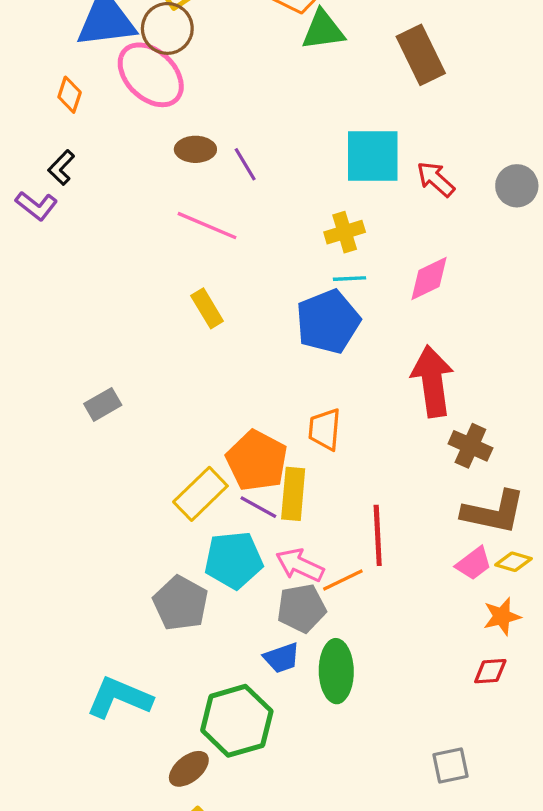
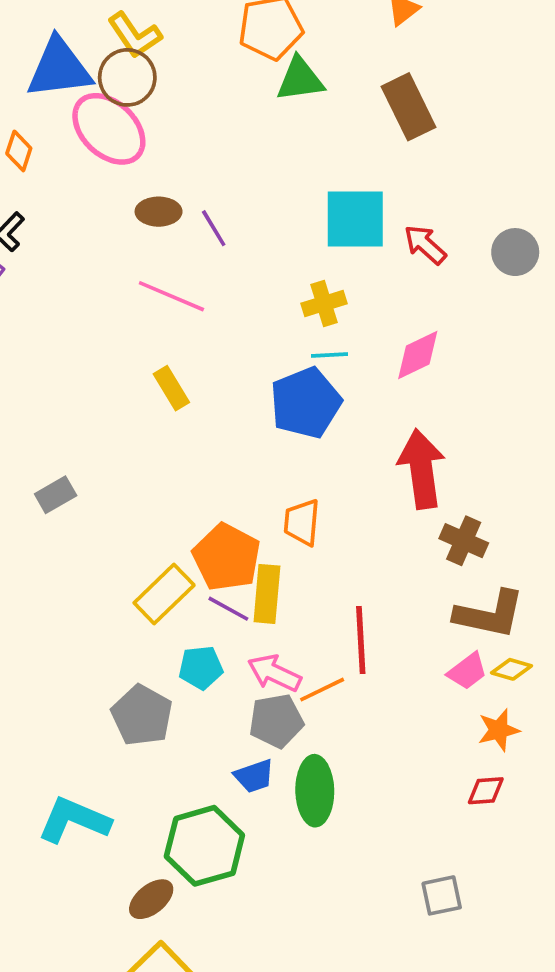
cyan pentagon: (234, 560) -> (201, 668), size x0.7

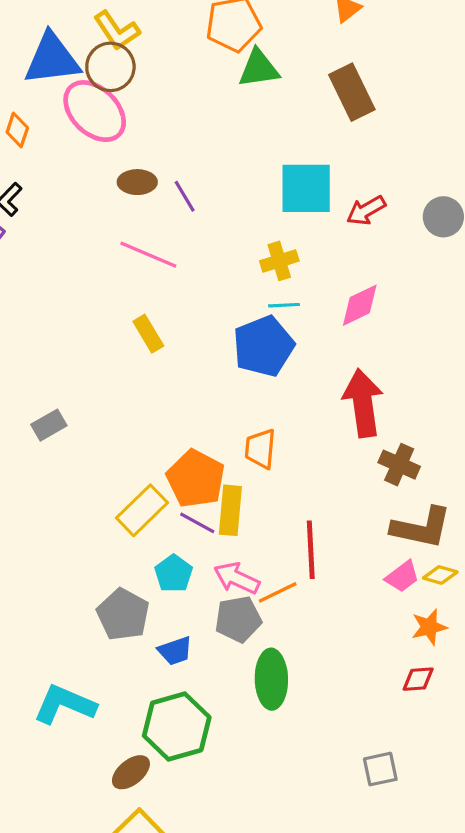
red arrow: (425, 245) -> (366, 210), turned -72
cyan pentagon: (201, 668) -> (174, 573), turned -30
blue trapezoid: (254, 776) -> (175, 651), moved

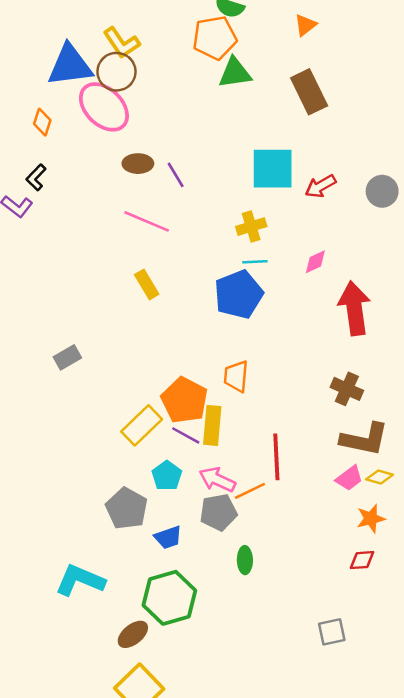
pink diamond: (360, 305) -> (315, 262), size x0.7
red arrow: (363, 403) -> (354, 308), moved
green ellipse: (271, 679) -> (245, 560), size x0.6

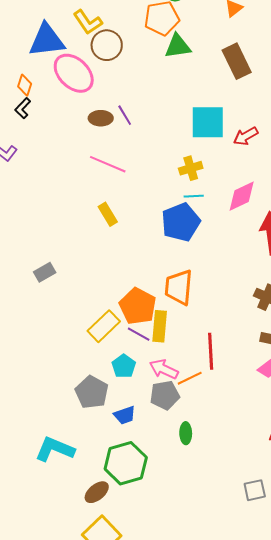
brown circle: (117, 72) -> (107, 45), moved
purple line: (176, 175) -> (125, 115), moved
black L-shape: (36, 177) -> (23, 108), moved
pink diamond: (315, 262) -> (242, 196), size x1.6
orange trapezoid: (236, 376) -> (179, 287), size x1.4

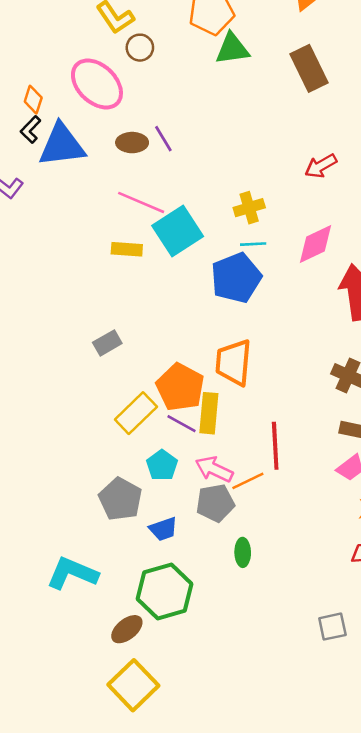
blue triangle: (47, 40) -> (62, 145), moved
brown circle: (107, 45) -> (140, 48), size x0.7
cyan square: (208, 122) -> (178, 231), moved, turned -33
yellow rectangle: (108, 214) -> (127, 249), moved, turned -55
gray rectangle: (45, 272) -> (107, 343), moved

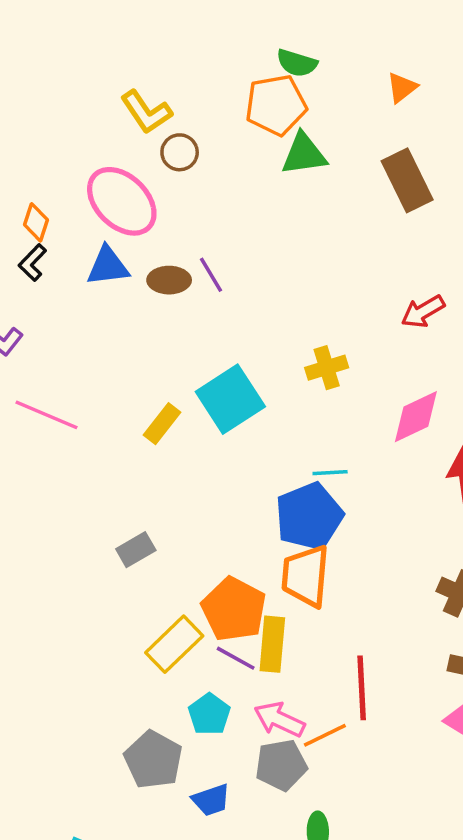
blue triangle: (62, 145) -> (108, 266), moved, size x0.7
pink line: (141, 202) -> (47, 415), moved
cyan line: (253, 244) -> (330, 473), moved
yellow rectangle: (127, 249) -> (162, 424), turned -56
blue pentagon: (236, 278) -> (309, 516), moved

